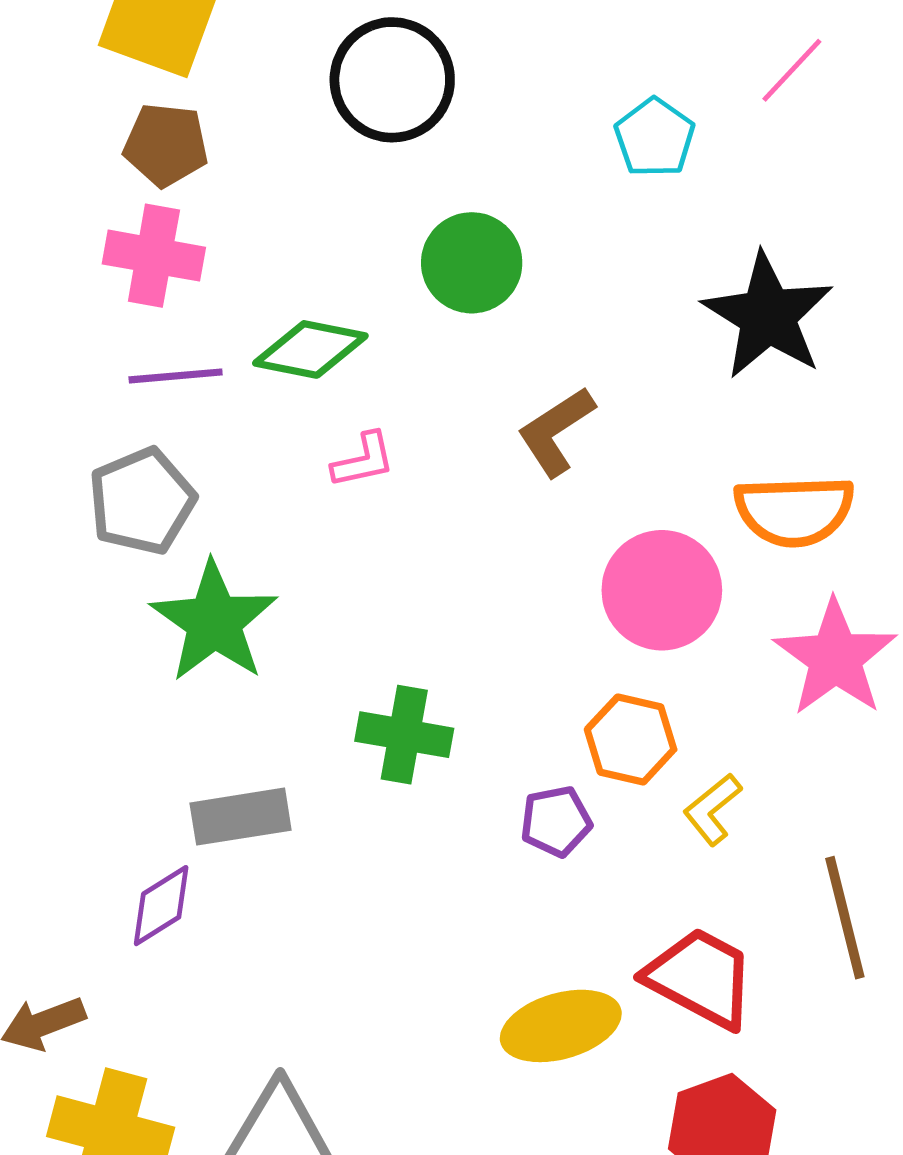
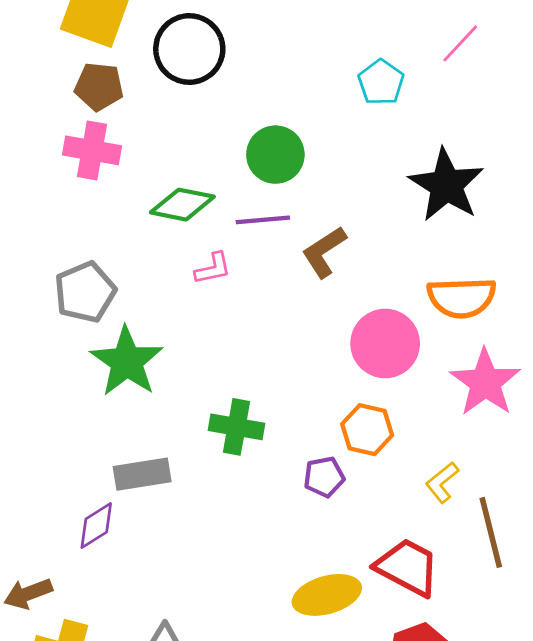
black circle: (392, 80) -> (189, 49), moved
purple line: (176, 376) -> (263, 220), moved
yellow L-shape: (712, 809) -> (442, 482), moved

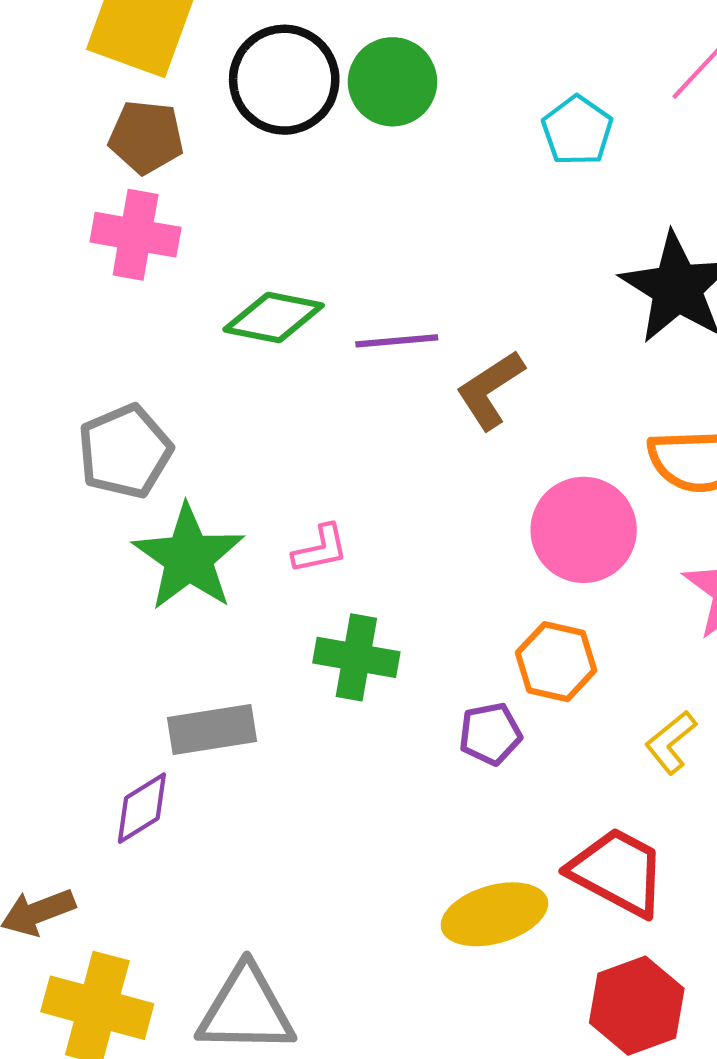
green circle: (275, 155) -> (393, 82), moved
pink L-shape: (213, 268) -> (320, 549), moved

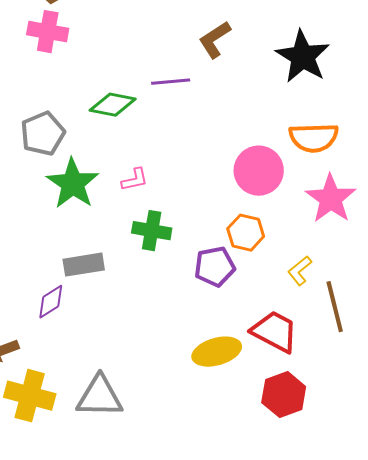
green diamond: (274, 318) -> (113, 105), moved
brown L-shape: (490, 390) -> (215, 40), moved
purple pentagon: (490, 734) -> (215, 267), size x1.4

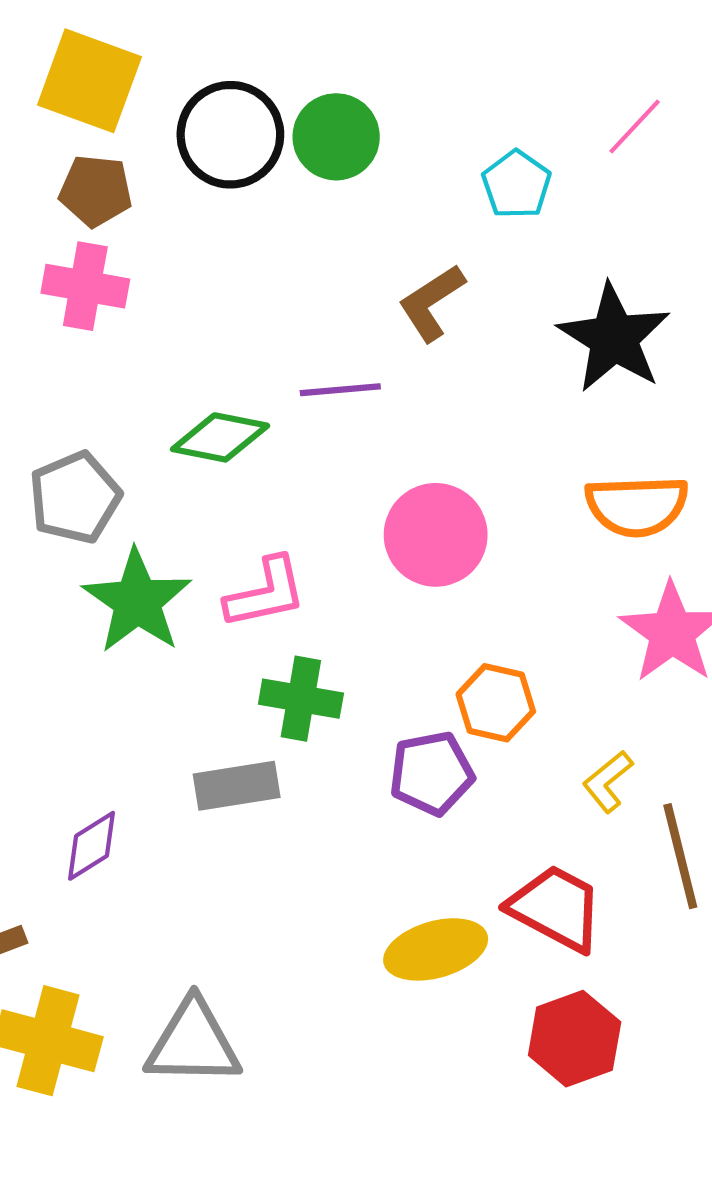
pink circle: (259, 171) -> (436, 535), moved
pink L-shape: (135, 180) -> (266, 593), size x1.5
gray rectangle: (84, 265) -> (237, 786), moved

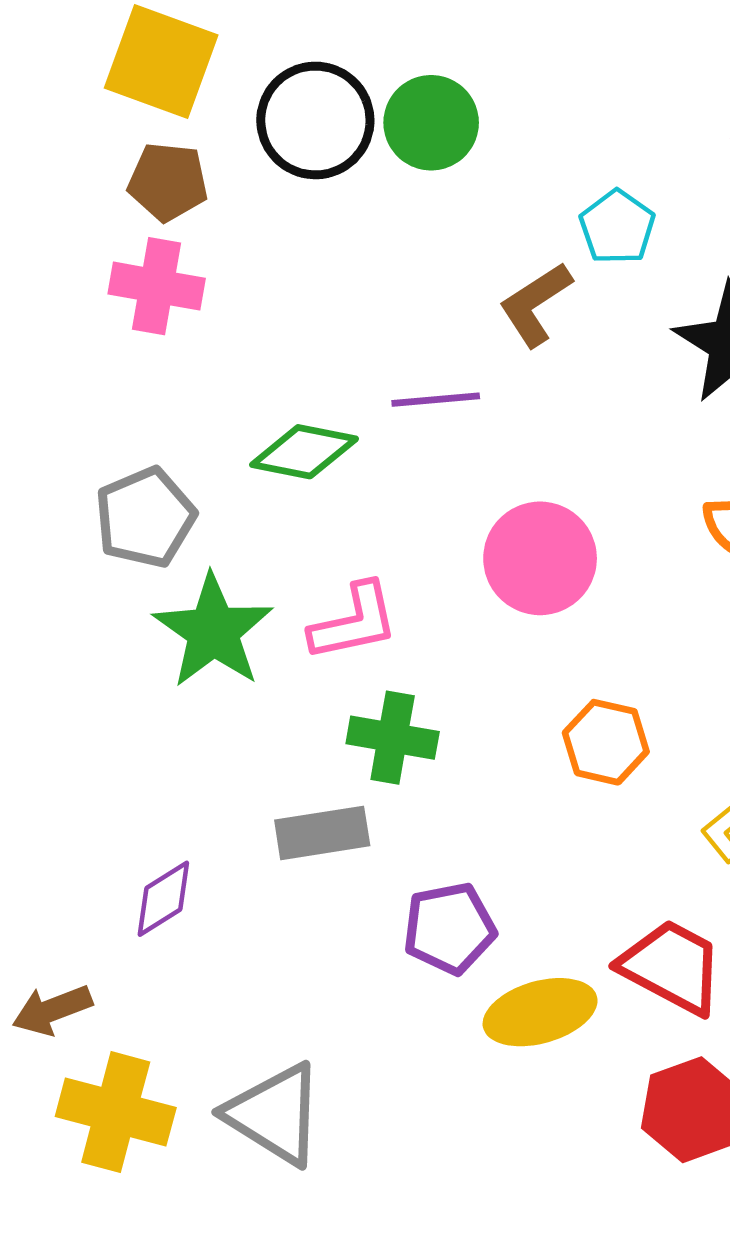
cyan pentagon: (516, 185) -> (617, 227), moved
purple pentagon: (432, 773) -> (449, 928), moved
gray triangle: (193, 1043) -> (275, 1114), turned 31

